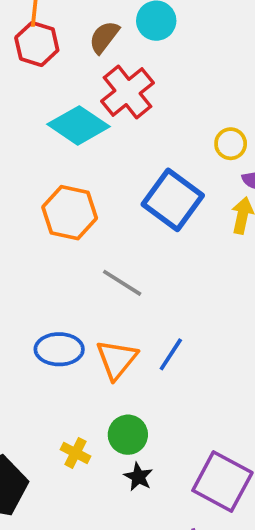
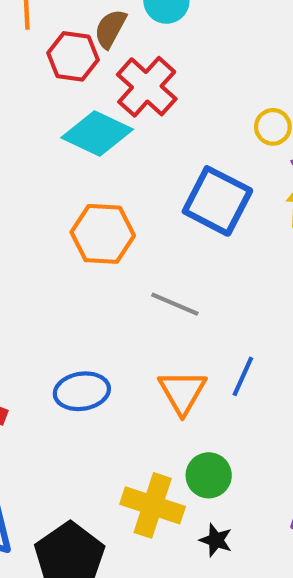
red hexagon: (37, 44) -> (73, 56), moved
blue ellipse: (59, 349) -> (82, 391), moved
yellow cross: (76, 453) -> (153, 505), size x1.8
black star: (138, 477) -> (216, 540), moved

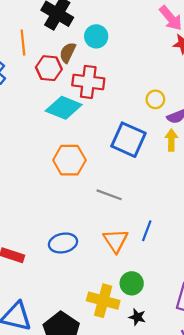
red cross: (147, 87) -> (88, 82), turned -32

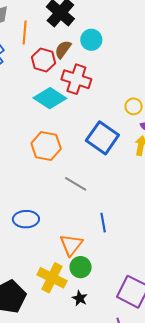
blue line: (147, 231) -> (103, 223), turned -42
orange triangle: (116, 240) -> (71, 245), moved

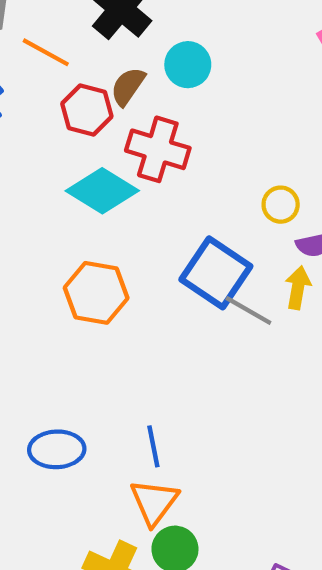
orange line: (25, 33) -> (46, 52), turned -65
gray line: (76, 184) -> (248, 310), moved
blue line: (103, 223) -> (153, 446), moved

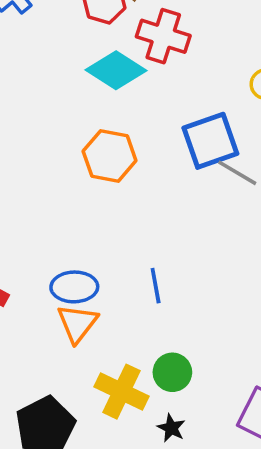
blue square: (216, 273) -> (210, 141), turned 36
orange triangle: (154, 502) -> (77, 323), moved

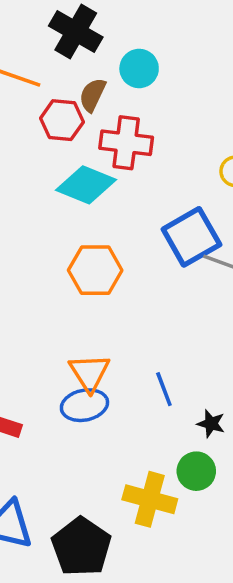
orange triangle: (77, 323) -> (89, 373), moved
black star: (171, 428) -> (211, 424), moved

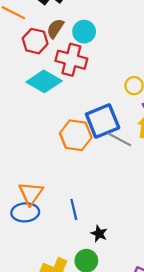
cyan circle: (139, 68) -> (84, 32), moved
orange hexagon: (95, 270) -> (76, 135), moved

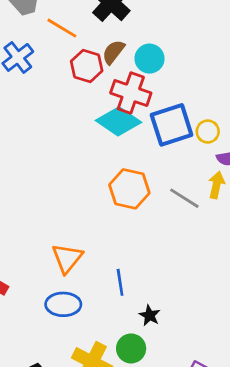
cyan diamond: (44, 81) -> (118, 121), moved
blue square: (103, 121) -> (172, 125), moved
blue ellipse: (25, 212) -> (63, 304), moved

